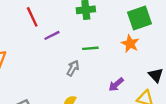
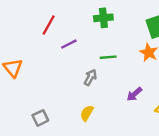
red line: (32, 17) -> (49, 25), turned 54

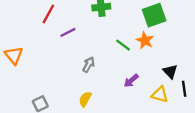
green line: (108, 57) -> (123, 45), moved, turned 42

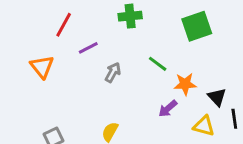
orange star: (145, 40) -> (185, 84), moved, turned -30
orange triangle: (14, 55) -> (42, 67), moved
gray arrow: (89, 65) -> (113, 72), moved

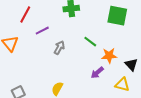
green square: (197, 26) -> (117, 16), turned 30

